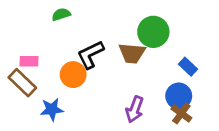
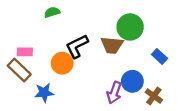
blue circle: (179, 96) -> (132, 81), moved

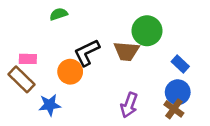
blue circle: (132, 81) -> (178, 92), moved

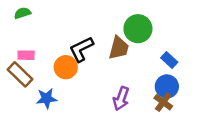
green semicircle: (59, 14) -> (22, 13), moved
brown trapezoid: (126, 51) -> (119, 48), turned -80

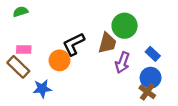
purple arrow: (121, 98) -> (122, 63), moved

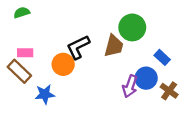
purple arrow: (122, 63) -> (130, 86), moved
blue circle: (151, 78) -> (146, 78), moved
brown cross: (147, 92) -> (169, 91), moved

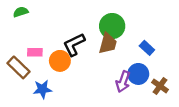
green circle: (132, 27) -> (112, 26), moved
pink rectangle: (25, 53) -> (35, 52), moved
blue rectangle: (162, 57) -> (147, 48), moved

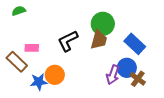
blue rectangle: (147, 48) -> (135, 44), size x1.5
orange circle: (60, 61) -> (55, 75), moved
brown cross: (160, 86) -> (138, 79), moved

